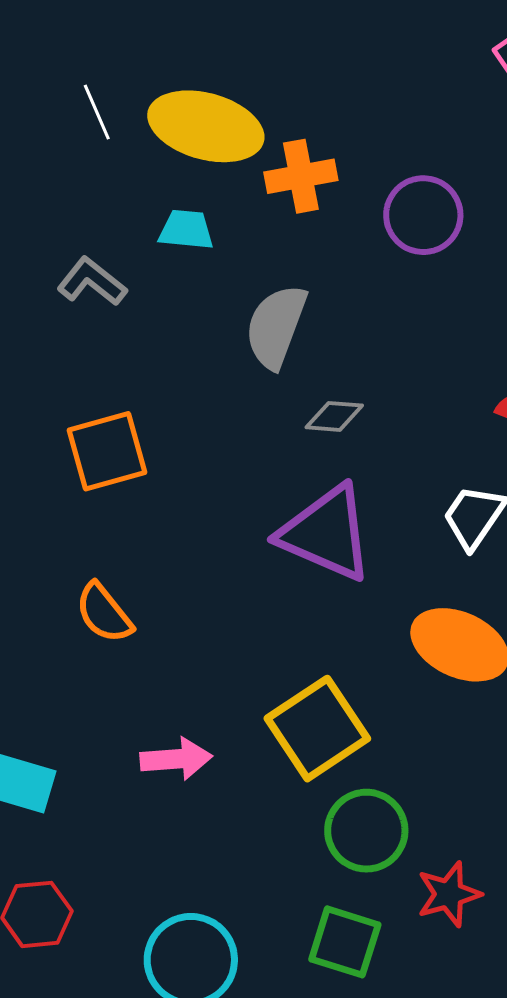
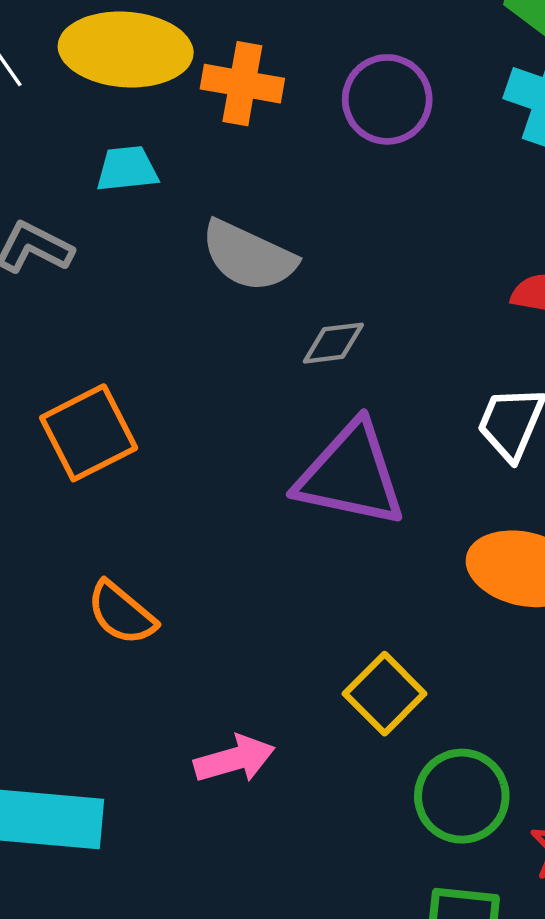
orange cross: (301, 176) -> (242, 84), turned 32
gray semicircle: (276, 326) -> (248, 256), turned -74
yellow square: (317, 729) -> (385, 694), size x0.7

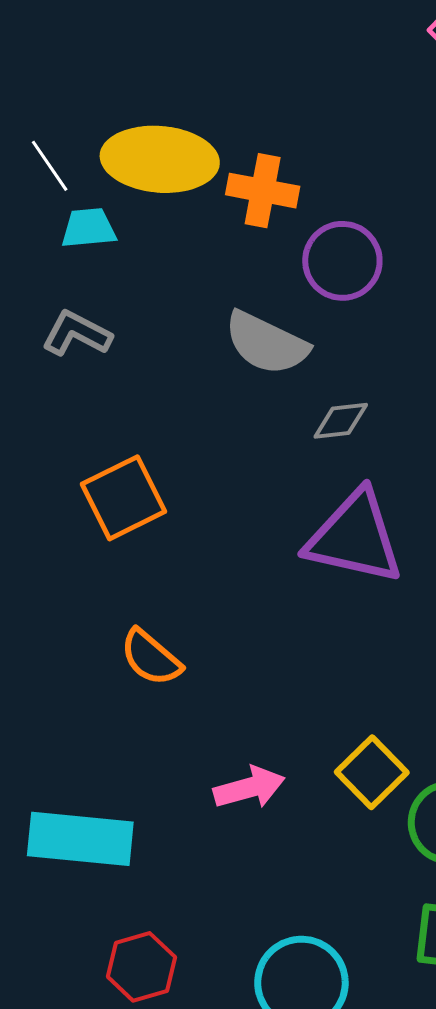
purple circle: (387, 99) -> (342, 261), moved
cyan trapezoid: (127, 169) -> (89, 228), moved
yellow square: (385, 694) -> (372, 772), moved

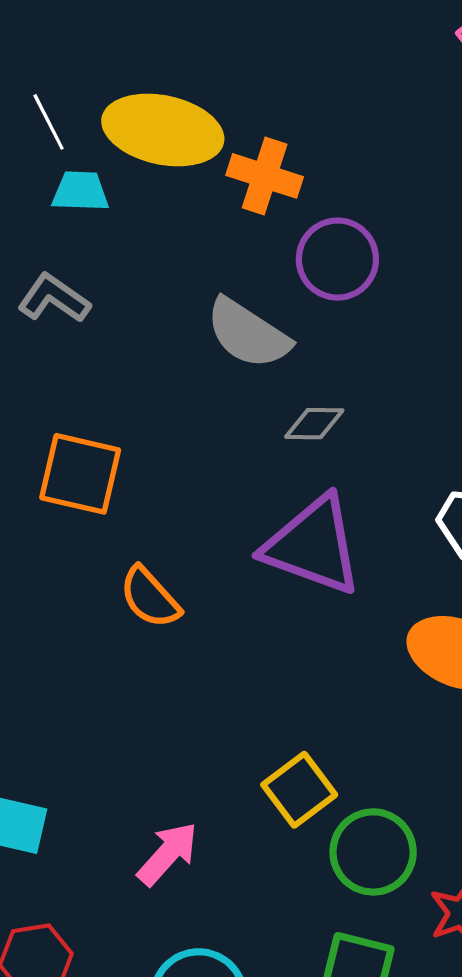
orange square: (123, 498) -> (80, 474), turned 32
orange semicircle: (151, 658) -> (150, 597), moved
pink arrow: (249, 788) -> (168, 854), moved, turned -40

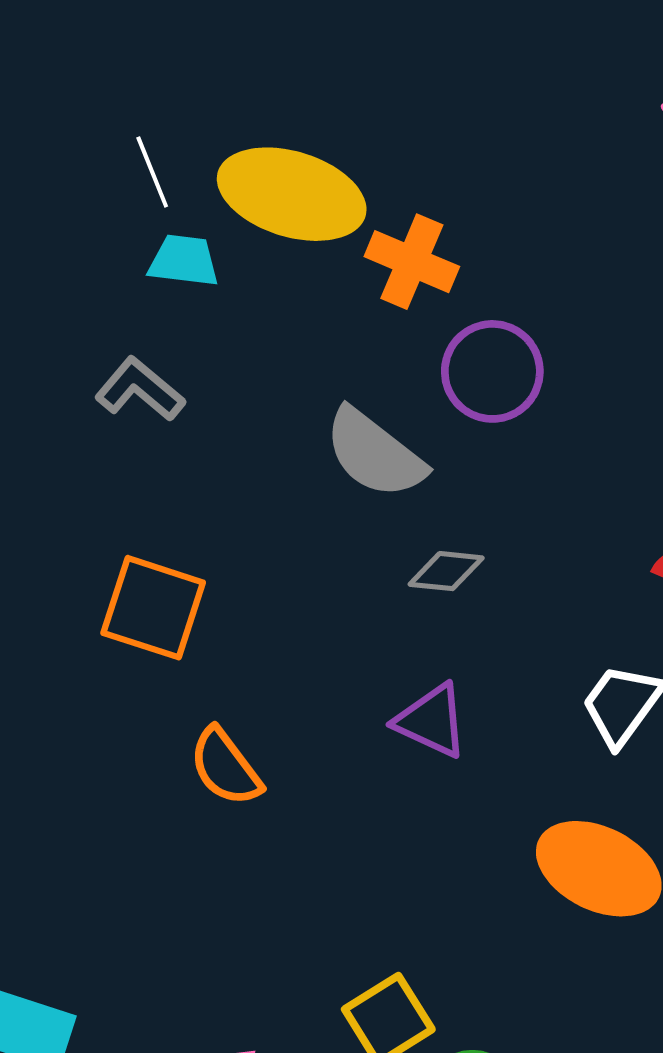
purple triangle: (313, 545) -> (432, 721), size x0.6

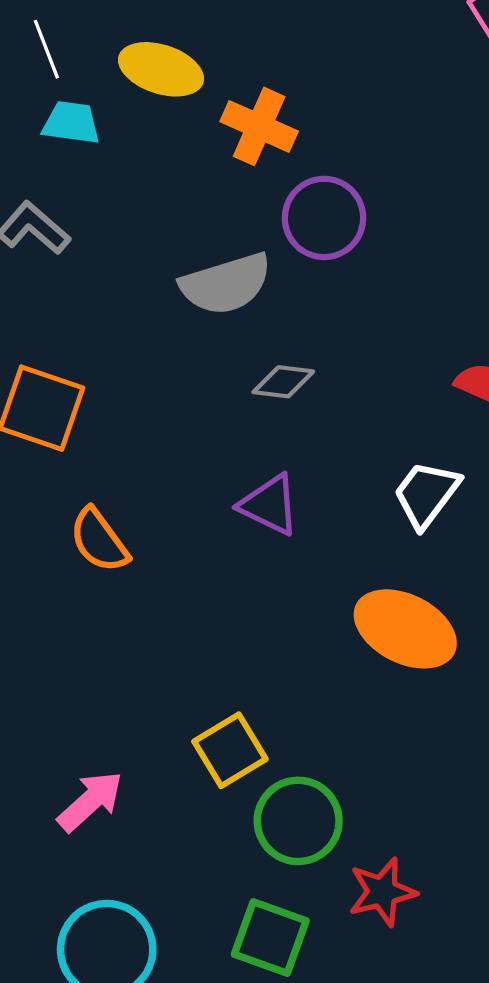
yellow ellipse: (292, 194) -> (161, 69), size x0.7
gray semicircle: (374, 453) -> (226, 284), turned -56

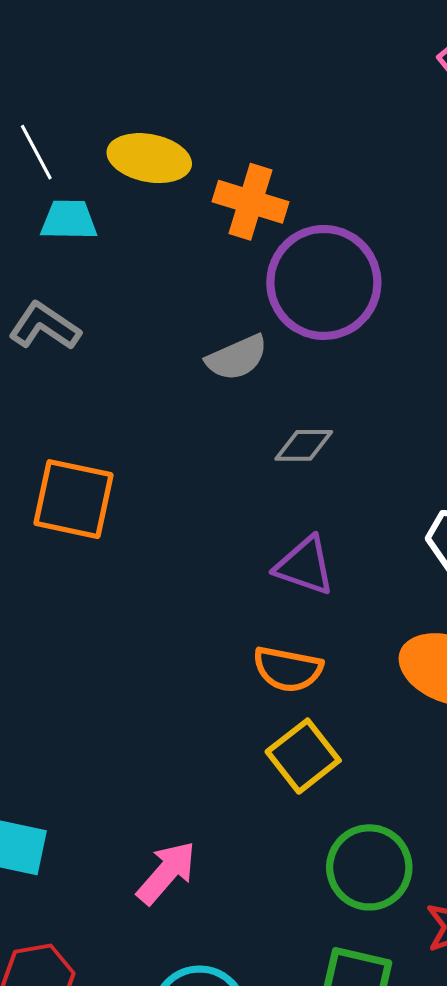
purple circle: (324, 218) -> (324, 282), size x1.4
gray semicircle: (226, 284) -> (237, 358), size x0.7
orange semicircle: (99, 540) -> (288, 669), moved, turned -36
yellow square: (230, 750) -> (303, 756), moved

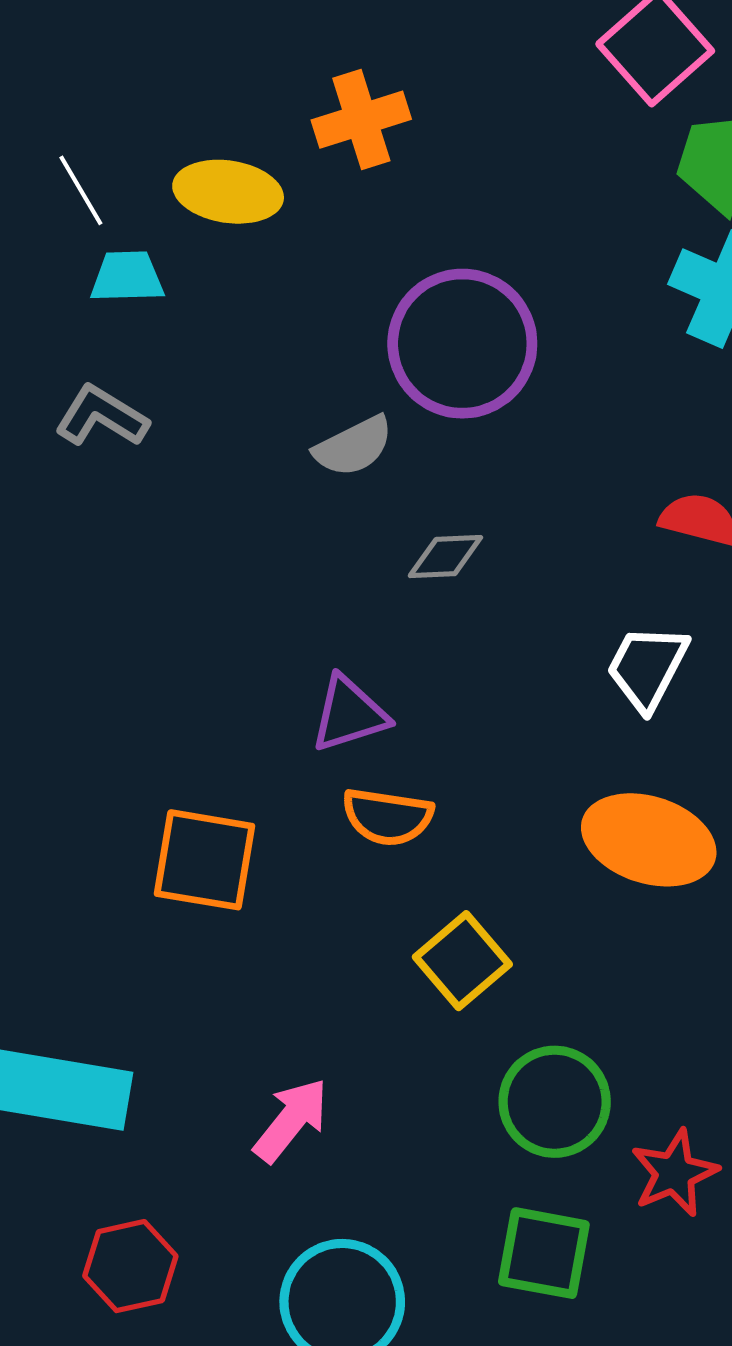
orange cross: (251, 202) -> (361, 120), moved, turned -32
orange square: (73, 499) -> (204, 860), moved
purple triangle: (305, 566) -> (349, 714), moved, turned -34
orange semicircle: (288, 669) -> (387, 817), moved

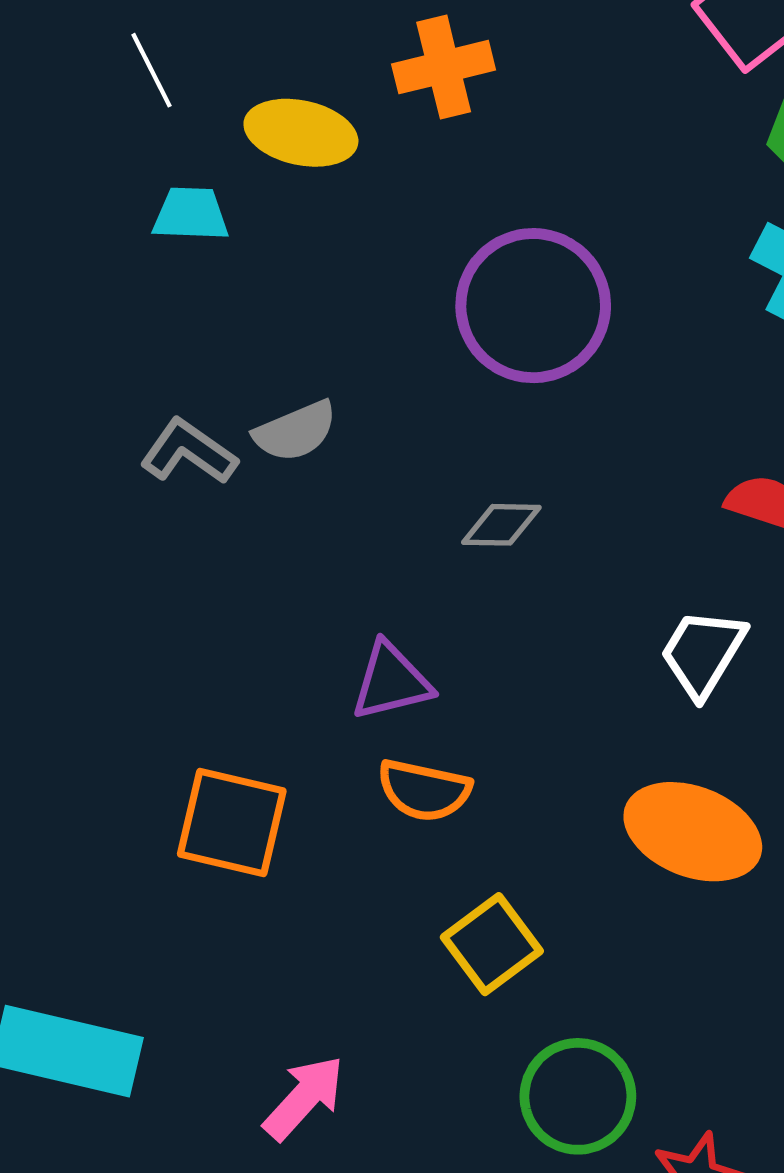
white line: (81, 190) -> (151, 70), moved
gray L-shape: (102, 416) -> (189, 452), moved
gray semicircle: (353, 446) -> (295, 431), moved

